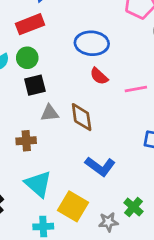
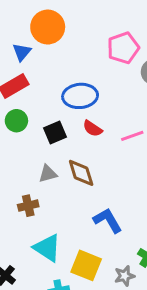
black square: (35, 85) -> (55, 133), moved
blue L-shape: (100, 166) -> (108, 220), turned -148

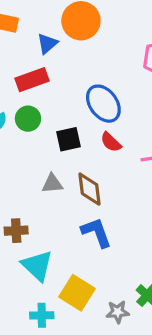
blue ellipse: (80, 96) -> (103, 104), turned 48
brown cross: (28, 206) -> (16, 231), moved
blue L-shape: (108, 220) -> (96, 232), moved

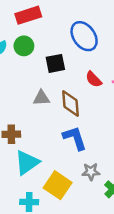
red semicircle: (111, 142) -> (94, 79), moved
cyan triangle: (37, 266) -> (27, 163), turned 40
gray star: (118, 312) -> (91, 172), moved

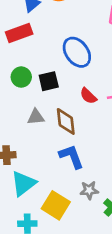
green circle: (24, 46) -> (21, 77), moved

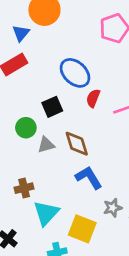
green circle: (21, 77) -> (26, 128), moved
red semicircle: (88, 96) -> (93, 98), moved, turned 78

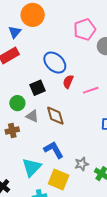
gray triangle: (46, 145) -> (32, 116), turned 40
blue L-shape: (89, 178) -> (54, 150), moved
brown cross: (24, 188) -> (12, 130), moved

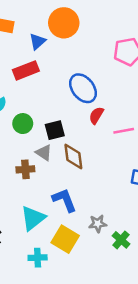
black square: (37, 88) -> (55, 130), moved
green circle: (17, 103) -> (23, 124), moved
brown cross: (12, 130) -> (25, 169), moved

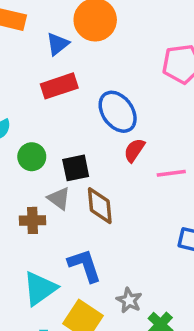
red rectangle: (26, 70) -> (59, 86), moved
gray star: (98, 224) -> (129, 300), turned 30

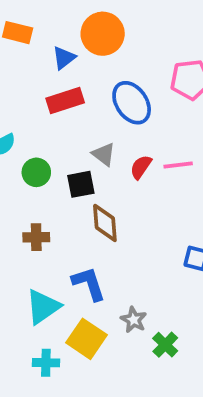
blue ellipse: (118, 112) -> (132, 103), moved
pink line: (171, 173) -> (178, 165), moved
gray triangle: (59, 198) -> (104, 154), moved

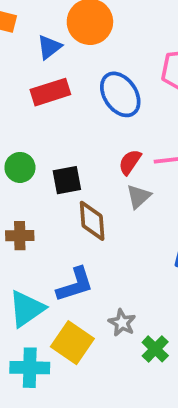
gray triangle: (104, 154) -> (139, 196), moved, turned 40
blue L-shape: (89, 284) -> (75, 285), turned 90
cyan cross: (46, 363) -> (30, 368), size x1.4

